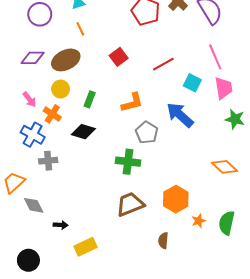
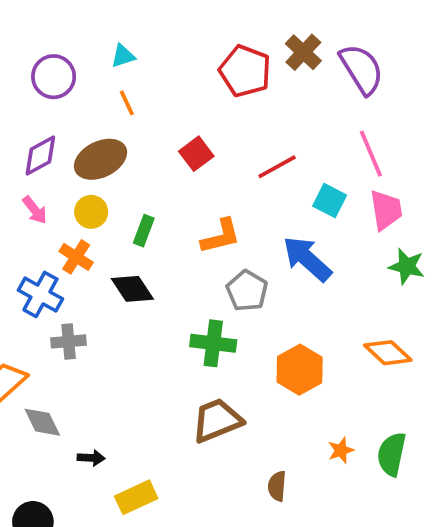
purple diamond: (33, 58) -> (40, 156), turned -30
pink arrow: (29, 99) -> (35, 210), moved
black diamond: (83, 132) -> (132, 289), turned 40
orange hexagon: (176, 199) -> (300, 370), moved

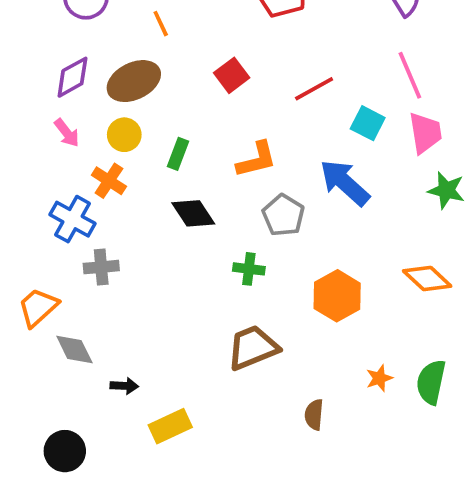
black diamond: (132, 289) -> (193, 213), moved
green cross: (213, 343) -> (249, 269), size x0.7

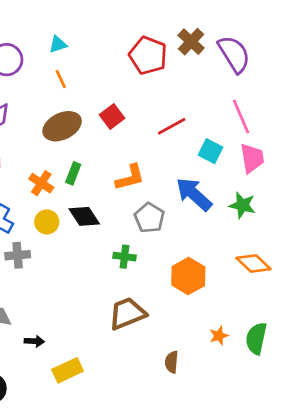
brown ellipse: (134, 81) -> (62, 126), moved
yellow circle: (124, 135) -> (47, 222), moved
orange cross: (109, 181) -> (41, 183), moved
green star: (446, 190) -> (242, 205), moved

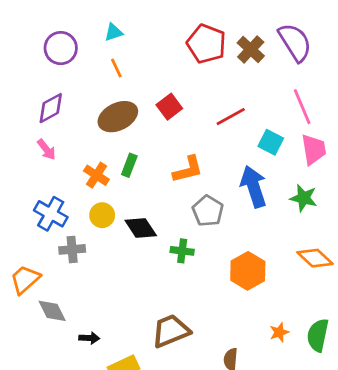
brown cross: (191, 42) -> (251, 49), moved
blue arrow: (194, 194) -> (254, 187), turned 30
black diamond: (84, 216) -> (141, 228), moved
brown trapezoid: (127, 313) -> (171, 331), moved

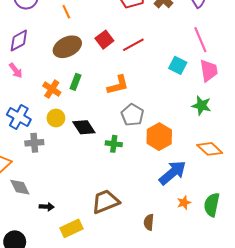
red line: (231, 117) -> (133, 45), moved
blue arrow: (254, 187) -> (173, 173), moved, turned 68
orange hexagon: (248, 271) -> (159, 137), moved

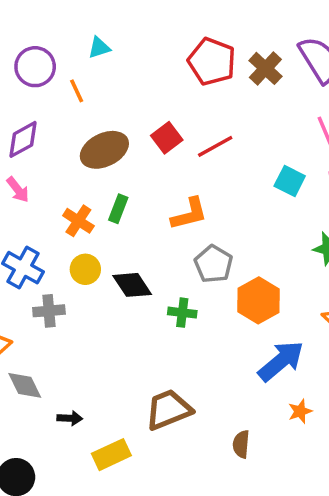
orange line: (66, 12) -> (77, 91), moved

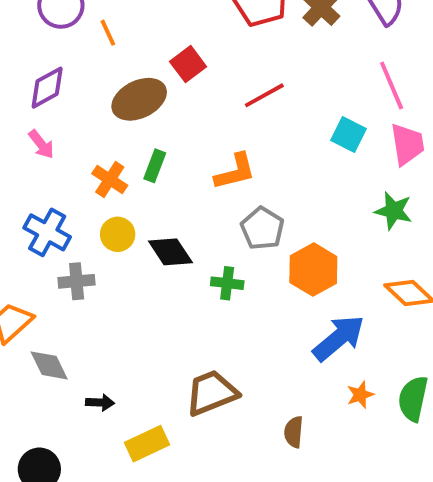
red square: (167, 138) -> (188, 64), moved

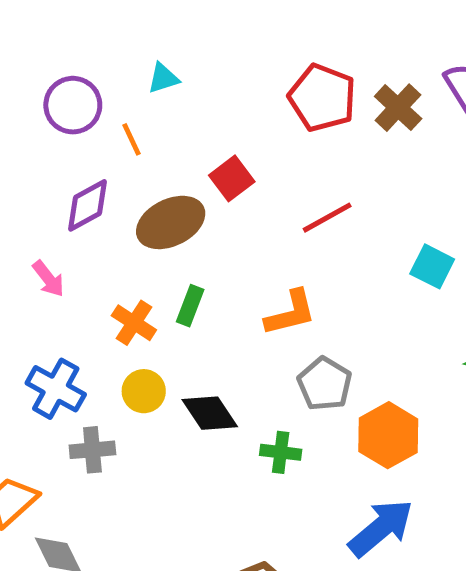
purple diamond: (47, 88) -> (87, 205), moved
blue arrow: (339, 338) -> (381, 528), moved

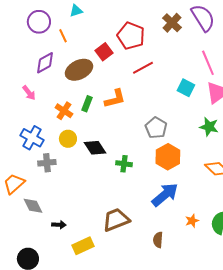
red pentagon: (322, 98) -> (131, 36), moved
orange L-shape: (290, 313) -> (115, 99), moved
gray pentagon: (325, 384) -> (156, 128), moved

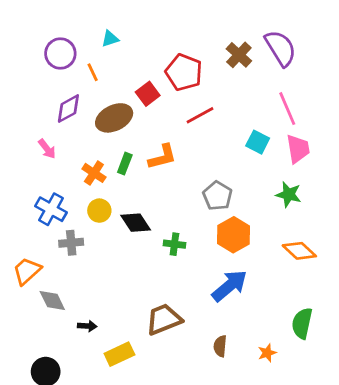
orange star: (192, 221) -> (267, 353), moved

